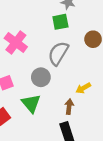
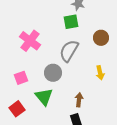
yellow arrow: (83, 88) -> (100, 73), moved, turned -72

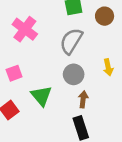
brown circle: (101, 38) -> (105, 16), moved
gray circle: (53, 73) -> (74, 74), moved

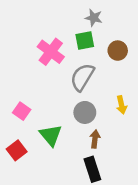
pink cross: (25, 29) -> (51, 52), moved
pink square: (14, 73) -> (22, 111), turned -35

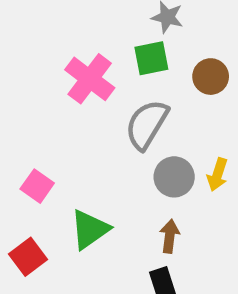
yellow arrow: (121, 105) -> (217, 175), turned 30
gray circle: (85, 112) -> (174, 177), moved
green triangle: (51, 135) -> (90, 229), turned 35

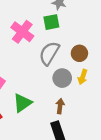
brown circle: (211, 77) -> (79, 53), moved

